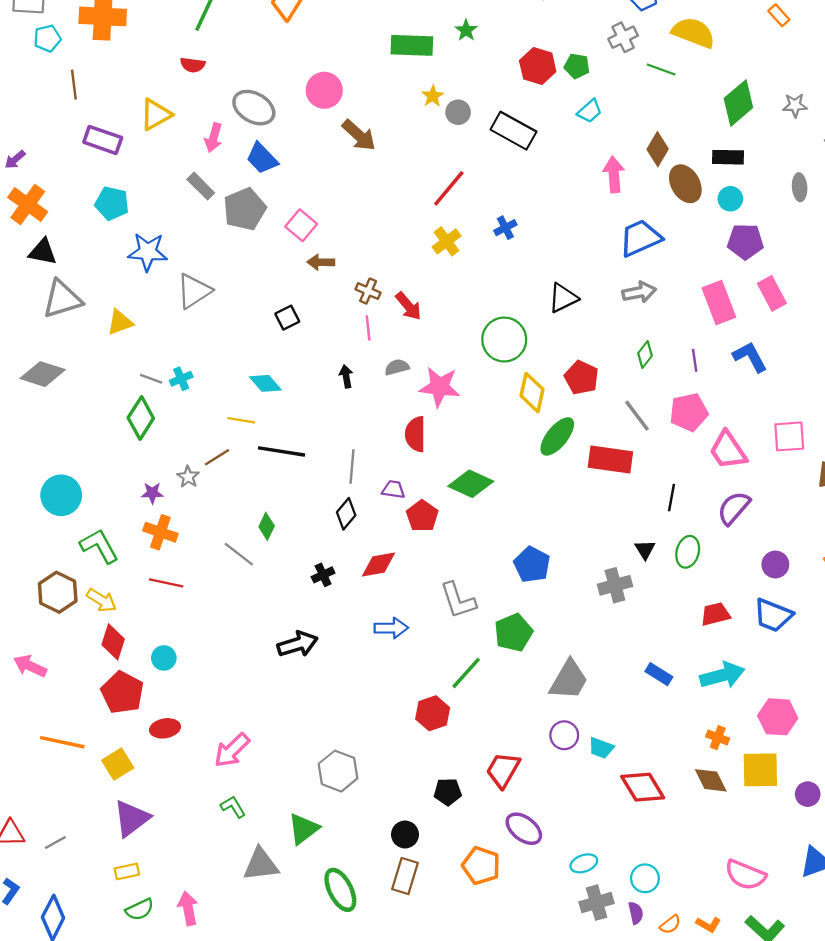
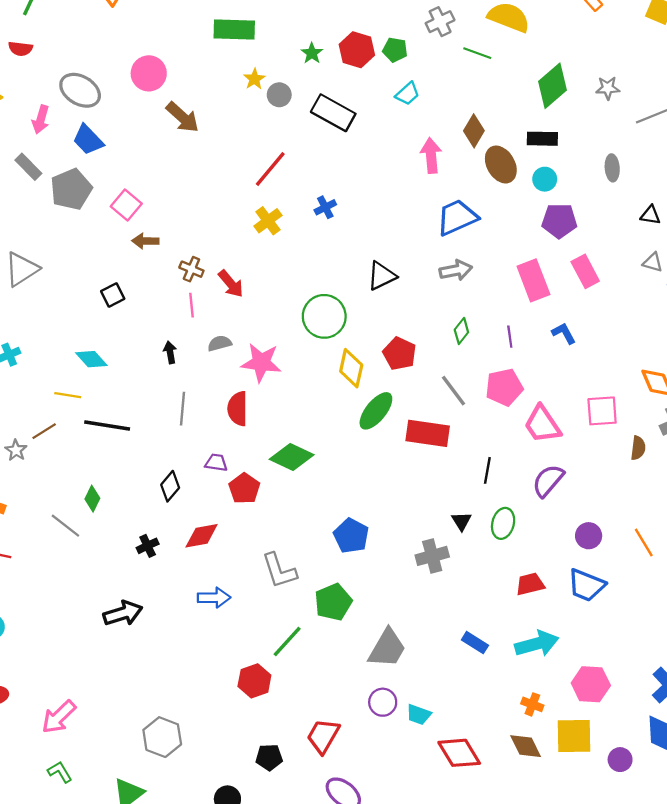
green star: (466, 30) -> (312, 53), moved
blue L-shape: (750, 357) -> (564, 333), size x0.7
gray line: (352, 466) -> (182, 409), moved

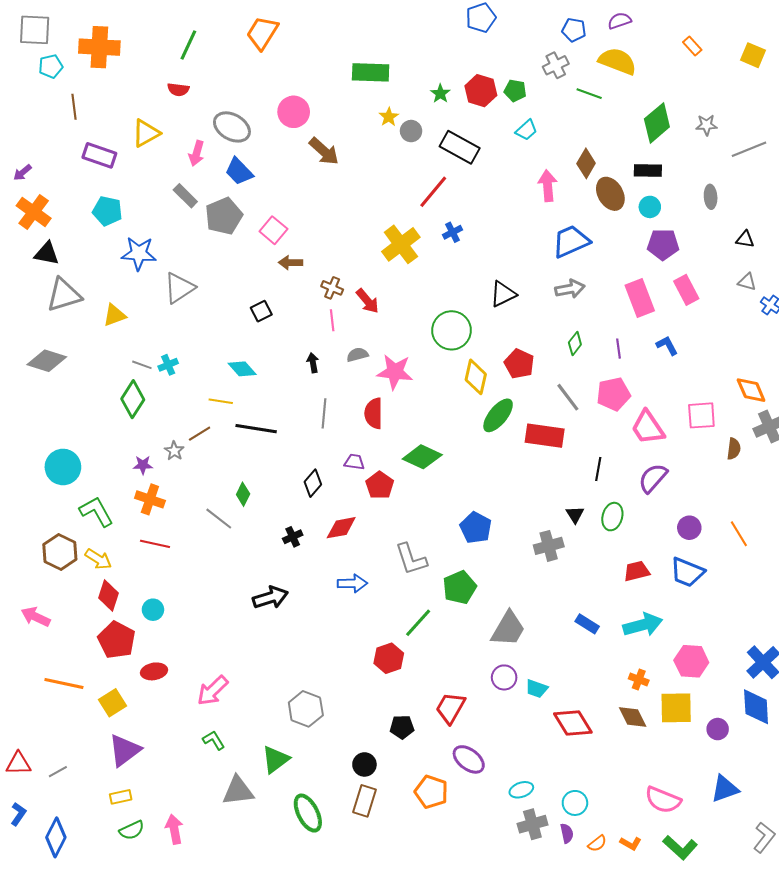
red line: (270, 169) -> (433, 192), moved
yellow cross: (268, 221) -> (401, 244), size x1.5

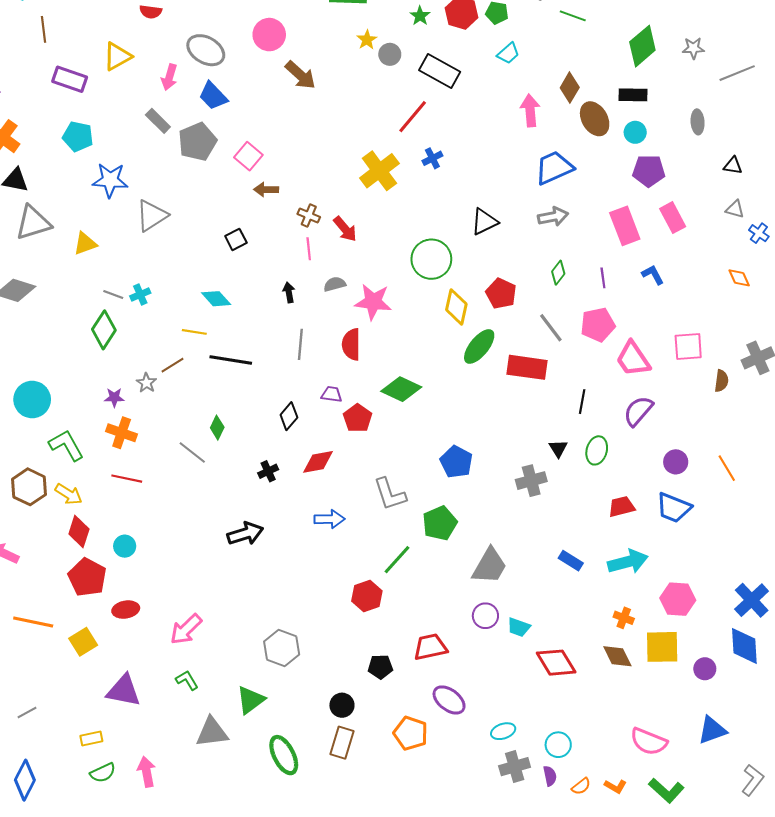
orange diamond: (751, 390) -> (739, 278), moved, size x0.7
red trapezoid: (450, 708) -> (430, 647), turned 48
purple triangle: (125, 750) -> (124, 691), moved, turned 48

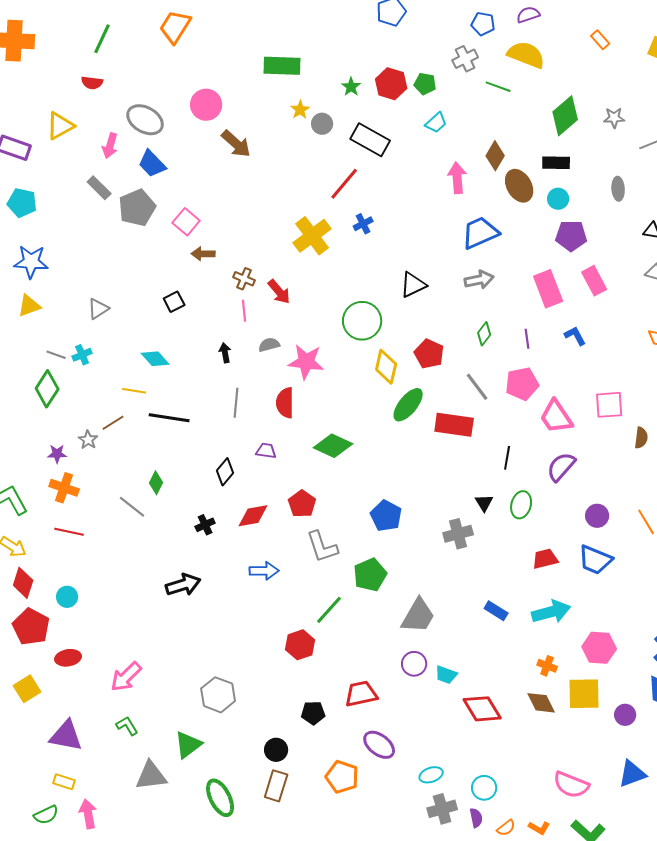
blue star: (110, 180) -> (31, 262), moved
gray triangle: (152, 215) -> (98, 309), moved, size x0.7
red pentagon: (358, 418) -> (302, 504), moved
yellow rectangle: (91, 738) -> (64, 782), moved, turned 30

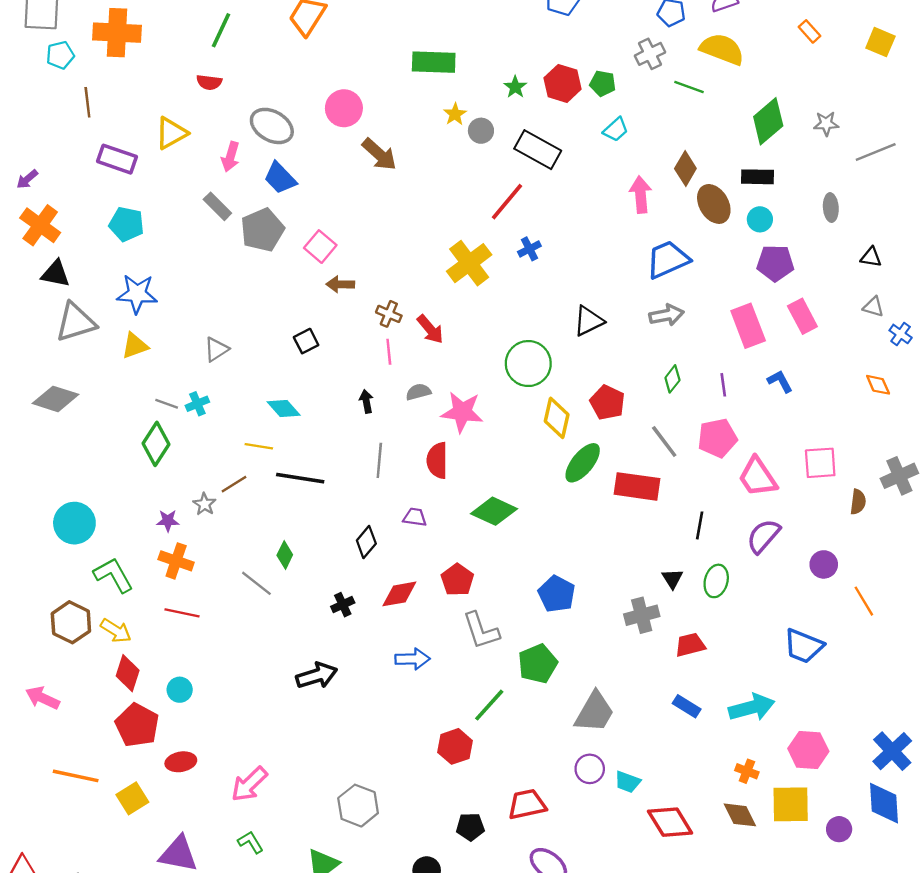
purple circle: (597, 516) -> (824, 564), moved
red trapezoid: (545, 559) -> (690, 645), moved

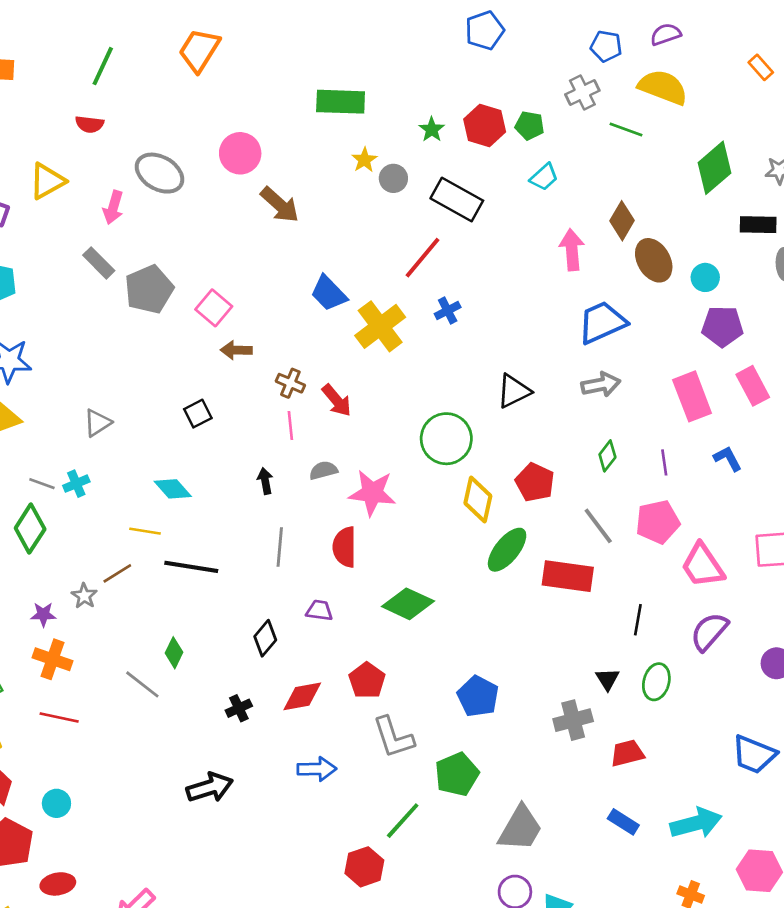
black rectangle: (758, 177) -> (758, 225), moved
blue trapezoid: (280, 178) -> (329, 293), moved

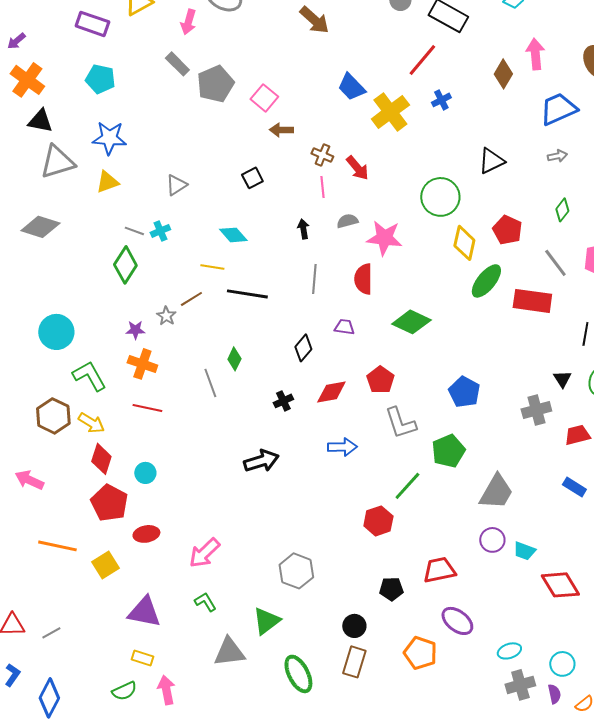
brown diamond: (622, 221) -> (503, 74), moved
gray arrow: (601, 384) -> (557, 156), size x0.7
gray line: (142, 684) -> (210, 383), turned 32

